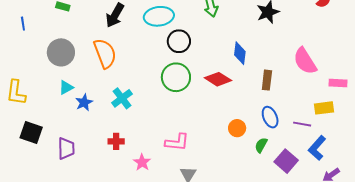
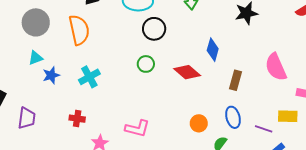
green circle: (176, 77) -> (146, 64), size x0.6

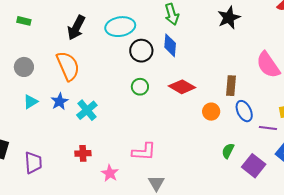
gray circle: (36, 22) -> (24, 67), size x0.7
blue diamond: (213, 50) -> (170, 45), moved
blue star: (51, 75) -> (60, 101), moved
blue ellipse: (233, 117) -> (244, 111), moved
orange circle: (199, 123) -> (211, 112), moved

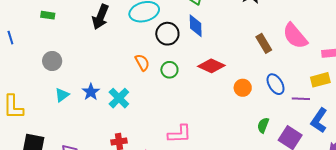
orange semicircle: (68, 66) -> (142, 62), moved, size x0.6
brown rectangle: (231, 86) -> (264, 43), moved, turned -30

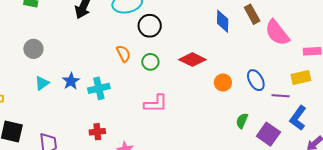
blue diamond: (196, 26) -> (223, 21), moved
brown rectangle: (264, 43) -> (252, 14), moved
cyan cross: (119, 98) -> (99, 88), turned 30
pink L-shape: (180, 134) -> (156, 104), moved

